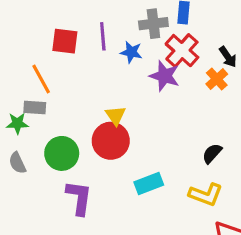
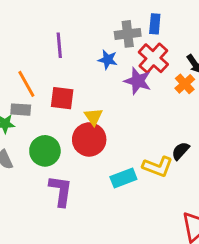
purple line: (103, 36) -> (59, 45), moved
red square: (65, 41) -> (62, 98), moved
yellow L-shape: (206, 195) -> (158, 167), moved

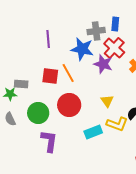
blue star: (108, 60) -> (82, 49), size x1.6
orange line: (26, 84) -> (68, 73), moved
yellow triangle: (93, 117) -> (107, 101), moved

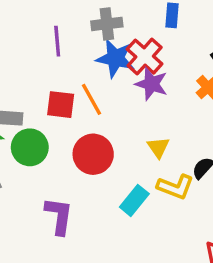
gray cross: (96, 31) -> (107, 24), moved
red cross: (114, 48) -> (145, 57), moved
green circle: (38, 113) -> (30, 147), moved
cyan rectangle: (93, 132) -> (134, 200), turned -30

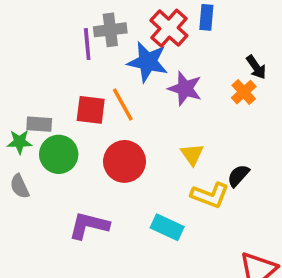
gray cross: (107, 24) -> (110, 30), moved
red cross: (145, 57) -> (169, 28), moved
cyan rectangle: (134, 200) -> (167, 227), moved, turned 76
purple L-shape: (59, 216) -> (89, 225), turned -84

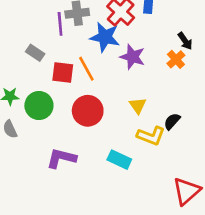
gray rectangle: (39, 124) -> (35, 53), moved, turned 30

